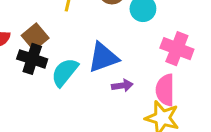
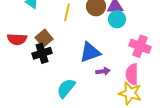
black cross: (32, 59) -> (42, 53), turned -36
cyan semicircle: (65, 72) -> (66, 88), moved

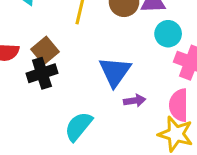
cyan circle: (117, 19) -> (168, 34), moved
blue triangle: (90, 52) -> (115, 72), turned -35

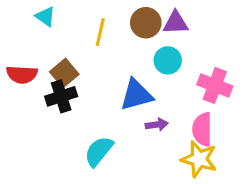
cyan circle: (168, 34) -> (168, 60), moved
blue triangle: (115, 72) -> (136, 95), turned 40

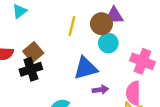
cyan triangle: (45, 16) -> (20, 11), turned 49
brown circle: (146, 23) -> (101, 24), moved
yellow line: (100, 32) -> (72, 26), moved

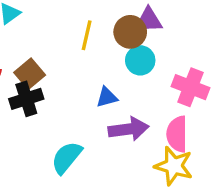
blue triangle: (86, 68) -> (107, 97), size x0.6
purple arrow: (100, 90) -> (129, 129), size x1.6

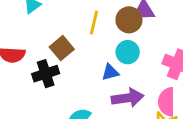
cyan circle: (140, 60) -> (128, 52), moved
brown square: (30, 74) -> (62, 48), moved

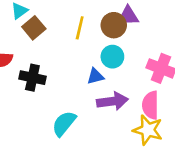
brown square: (62, 48) -> (34, 28), moved
black cross: (46, 74) -> (32, 78), turned 30

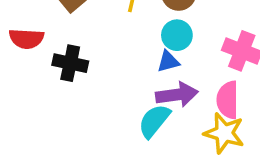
blue triangle: (95, 76) -> (168, 61), moved
cyan semicircle: (64, 123) -> (154, 121), moved

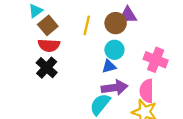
red semicircle: (26, 39) -> (49, 45), moved
black cross: (70, 63) -> (47, 68), turned 30

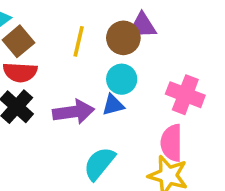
purple arrow: (114, 88) -> (73, 112), moved

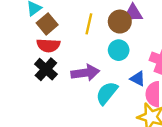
blue triangle: (113, 105) -> (138, 79), moved, turned 42
cyan semicircle: (99, 163) -> (107, 93), moved

